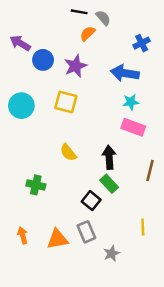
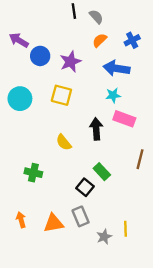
black line: (79, 12) -> (74, 11), turned 72
orange semicircle: (88, 33) -> (100, 40), moved
cyan star: (131, 102) -> (113, 95), moved
black arrow: (109, 157) -> (96, 129), moved
yellow line: (143, 227) -> (125, 229), moved

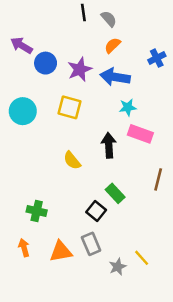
blue cross: (132, 40) -> (157, 58), moved
blue arrow: (116, 68) -> (115, 77), moved
green cross: (33, 173) -> (37, 211), moved
yellow line: (125, 229) -> (142, 258), turned -40

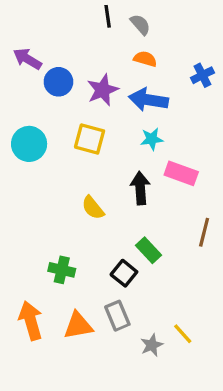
orange semicircle: (113, 45) -> (145, 59), turned 60
cyan star: (128, 107) -> (152, 139), moved
green cross: (37, 211) -> (62, 270), moved
orange arrow: (24, 248) -> (31, 321), size x1.6

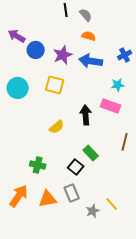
blue cross: (202, 75) -> (125, 55), moved
cyan star: (152, 139) -> (118, 85), moved
yellow semicircle: (93, 208) -> (57, 127), turned -91
orange arrow: (31, 321) -> (19, 196), turned 50

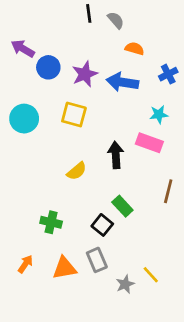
orange semicircle: (89, 36) -> (135, 48), moved
orange arrow: (19, 196) -> (25, 264), size x0.6

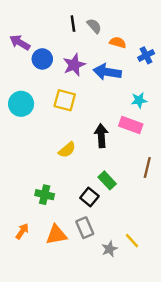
black line: (89, 13) -> (73, 24), moved
gray semicircle: (116, 20) -> (94, 26), moved
blue cross: (168, 74) -> (146, 55), moved

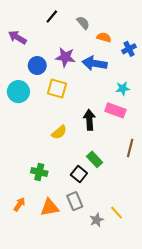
black line: (73, 24) -> (52, 16), moved, turned 48
blue circle: (42, 59) -> (37, 66), moved
purple star: (74, 65) -> (65, 57), turned 30

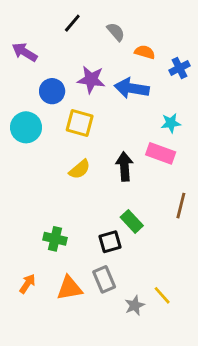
yellow semicircle: (59, 132) -> (80, 169), moved
black square: (79, 174) -> (110, 242), turned 35

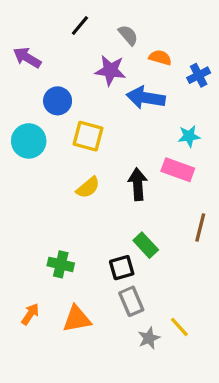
purple star: (91, 80) -> (110, 70), moved
gray rectangle: (104, 279) -> (131, 301), moved

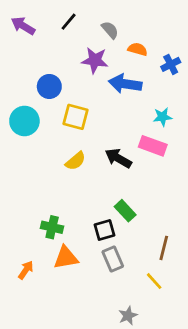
purple arrow: (27, 58) -> (23, 26), moved
black arrow: (138, 184) -> (118, 158), turned -56
brown line: (200, 228) -> (164, 248), moved
orange triangle: (77, 319) -> (66, 258), moved
gray star: (149, 338) -> (128, 316), moved

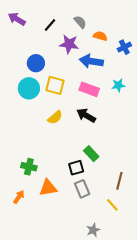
black line: (69, 22) -> (50, 25), moved
cyan circle: (24, 121) -> (29, 88), moved
pink rectangle: (153, 146) -> (89, 89), moved
green cross: (52, 227) -> (29, 167), moved

